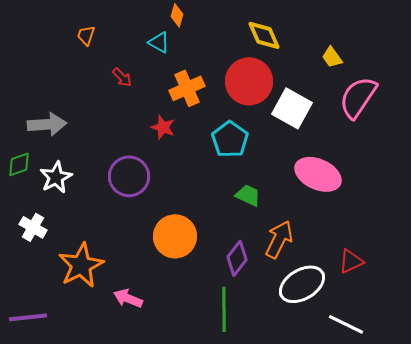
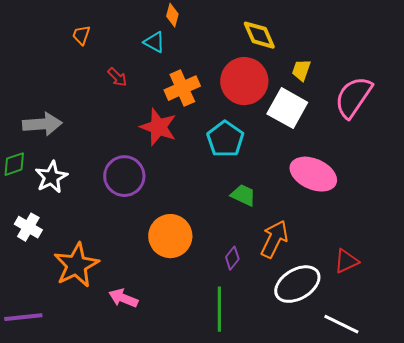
yellow trapezoid: (332, 57) -> (301, 70), moved, turned 55
red star: (163, 127) -> (158, 127), size x1.5
purple diamond: (237, 258) -> (232, 258), size x0.7

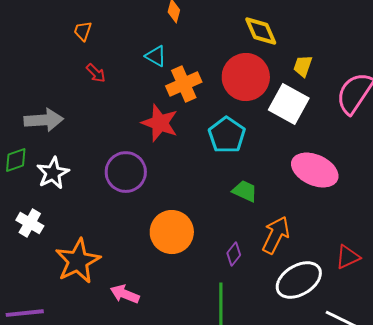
cyan triangle: (154, 42) -> (156, 56), moved
red arrow: (117, 77) -> (96, 73), moved

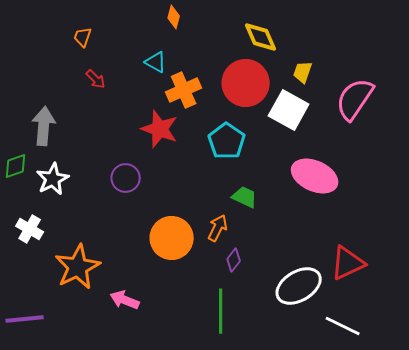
gray arrow: (44, 120) -> (44, 126), turned -81
purple circle: (126, 172) -> (126, 178), size x0.7
orange arrow: (276, 235) -> (218, 228), moved, size x0.7
red triangle: (348, 257) -> (348, 263), size x1.4

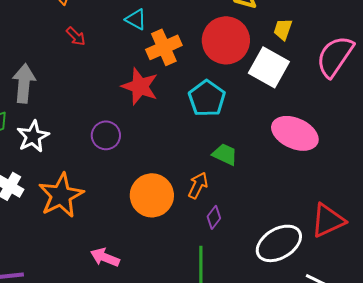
orange star: (78, 267) -> (61, 195), moved

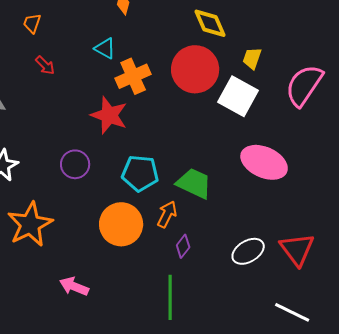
cyan pentagon: (207, 98) -> (140, 173), moved, turned -30
green trapezoid: (225, 154) -> (194, 183), size x1.4
red triangle: (328, 220) -> (297, 249), turned -42
white ellipse: (279, 243) -> (248, 251), moved, size x0.7

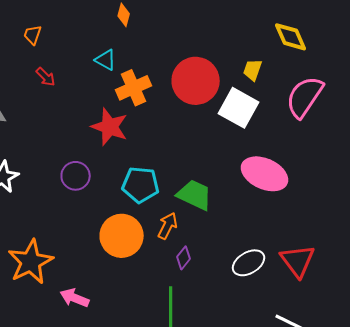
yellow diamond: (210, 23) -> (291, 37), moved
orange star: (30, 224) -> (31, 262), moved

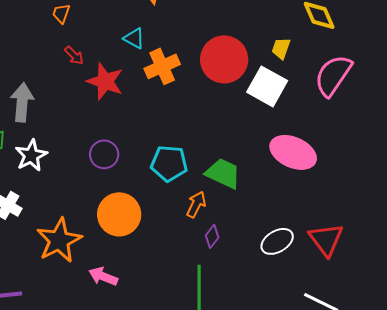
red star: (110, 127) -> (105, 81), moved
orange circle: (122, 236) -> (119, 214), moved

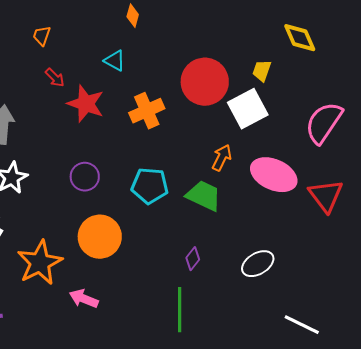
orange cross: (162, 66) -> (147, 111), moved
pink semicircle: (333, 75) -> (324, 123), moved
white square: (267, 86) -> (248, 109), turned 33
orange arrow: (196, 204) -> (222, 158), moved
red triangle: (326, 239) -> (326, 196), moved

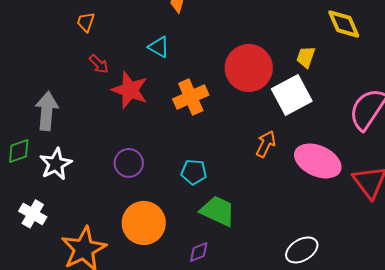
cyan pentagon: (150, 186) -> (194, 172), size x0.7
green trapezoid: (204, 196) -> (218, 211), moved
purple diamond: (193, 259) -> (199, 252), moved, turned 30

